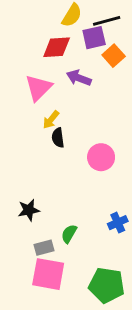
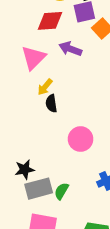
pink circle: (101, 157) -> (81, 139), moved
gray rectangle: (44, 248) -> (39, 189), moved, size x1.5

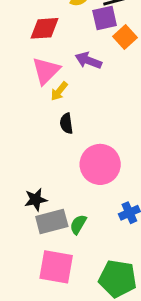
red diamond: (50, 21) -> (44, 28), moved
yellow arrow: (45, 87) -> (59, 91), moved
pink circle: (81, 139) -> (100, 164), size x1.4

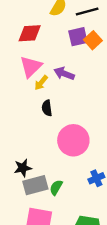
purple square: (105, 18) -> (78, 37), moved
purple arrow: (88, 60) -> (64, 74), moved

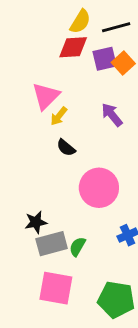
red diamond: (30, 33) -> (73, 47), moved
purple arrow: (64, 74) -> (112, 115), moved, turned 30
black semicircle: (47, 108) -> (66, 148), turned -42

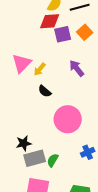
purple square: (105, 59) -> (63, 34), moved
pink triangle: (46, 96) -> (22, 63), moved

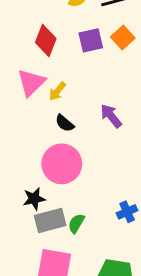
red diamond: (50, 21) -> (46, 40), moved, turned -65
purple arrow: (77, 68) -> (111, 116), moved
pink circle: (68, 119) -> (62, 164), moved

